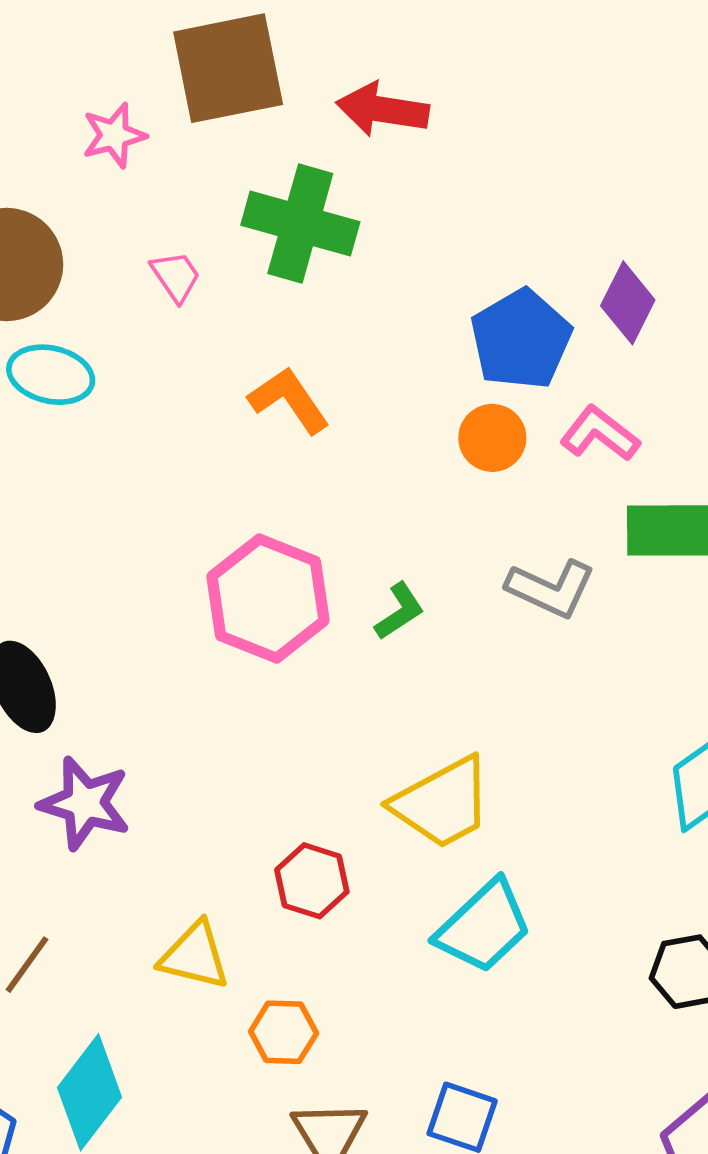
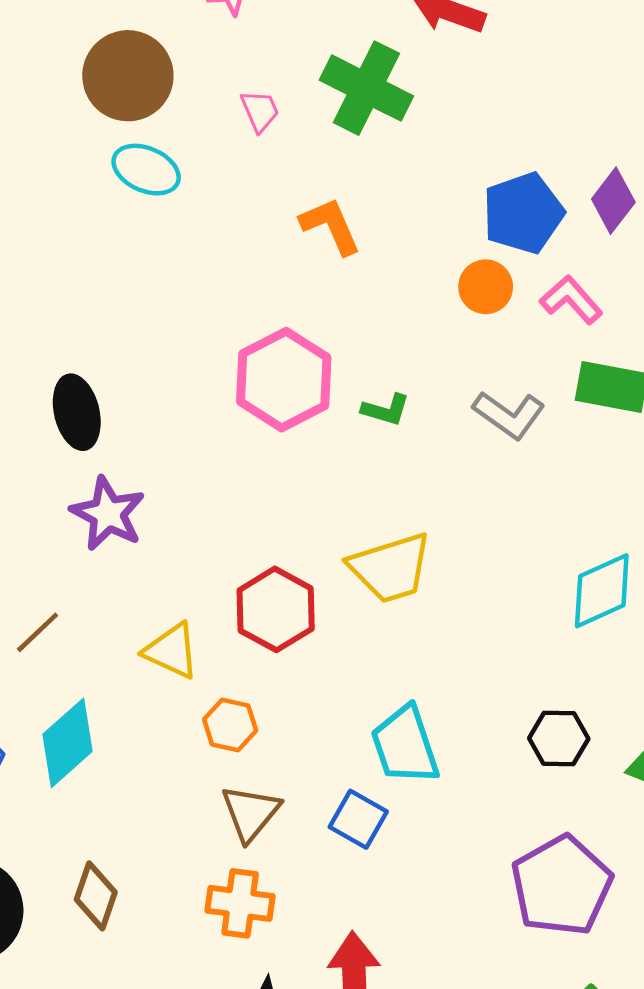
green L-shape: (399, 611) -> (386, 410), turned 39
red hexagon: (312, 881) -> (276, 609), size x1.4
cyan trapezoid: (484, 926) -> (405, 745), moved, turned 104

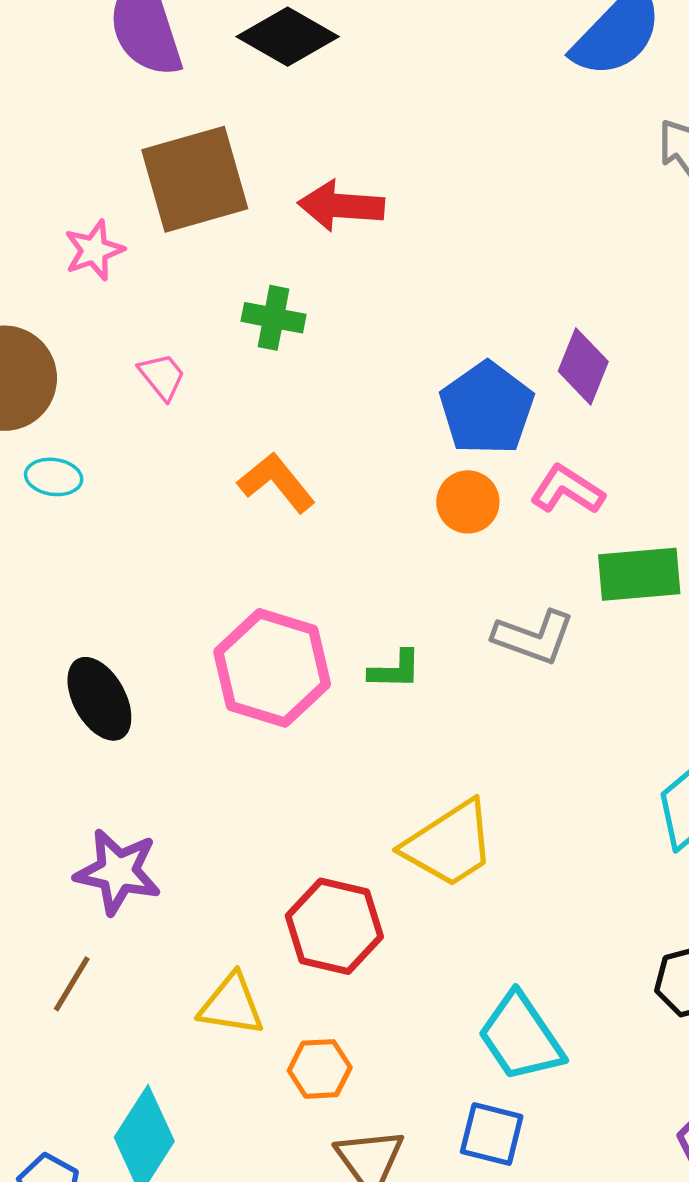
green cross: (366, 88) -> (274, 318), size x0.6
cyan ellipse: (146, 170) -> (54, 477), size x0.7
black ellipse: (77, 412) -> (99, 699), moved
brown line: (38, 632) -> (72, 984), moved

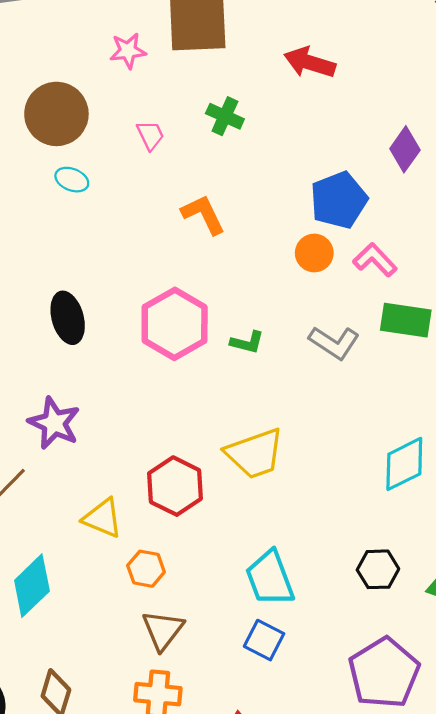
red arrow: (341, 206) -> (310, 63), moved
purple diamond: (583, 366) -> (405, 149), moved
blue square: (492, 1134) -> (264, 640), moved

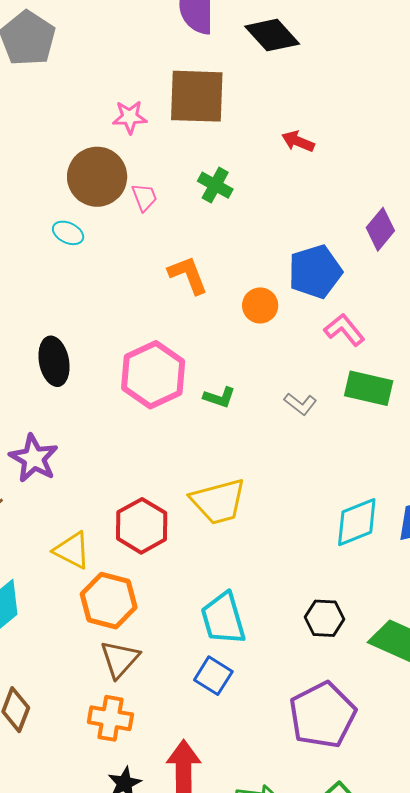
red arrow: (310, 63) -> (298, 141), size x0.7
brown circle: (56, 114) -> (97, 177), moved
orange circle: (314, 253) -> (260, 305), moved
gray L-shape: (334, 343) -> (300, 404), size x0.7
orange hexagon: (146, 569) -> (109, 601), size x1.6

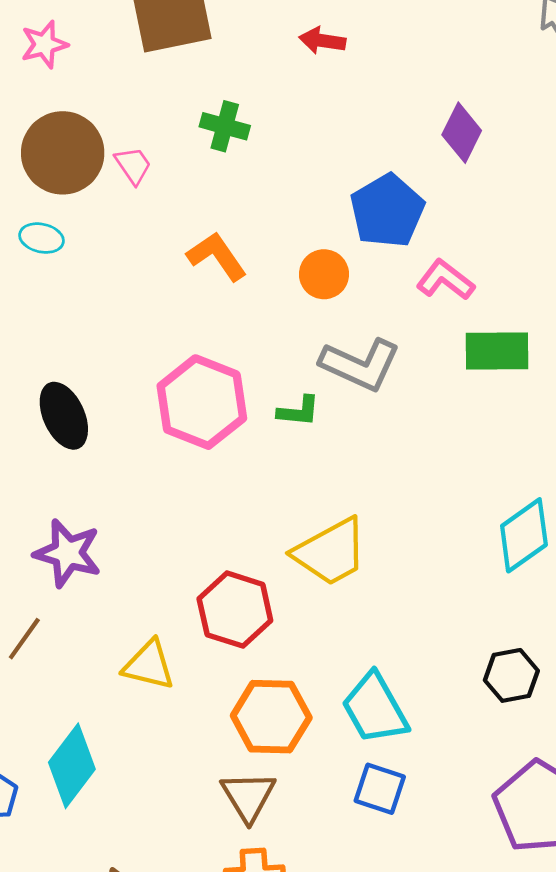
pink star: (130, 117) -> (44, 44), moved
gray L-shape: (300, 404) -> (360, 365), moved, size x1.8
orange hexagon: (109, 601) -> (271, 717), moved

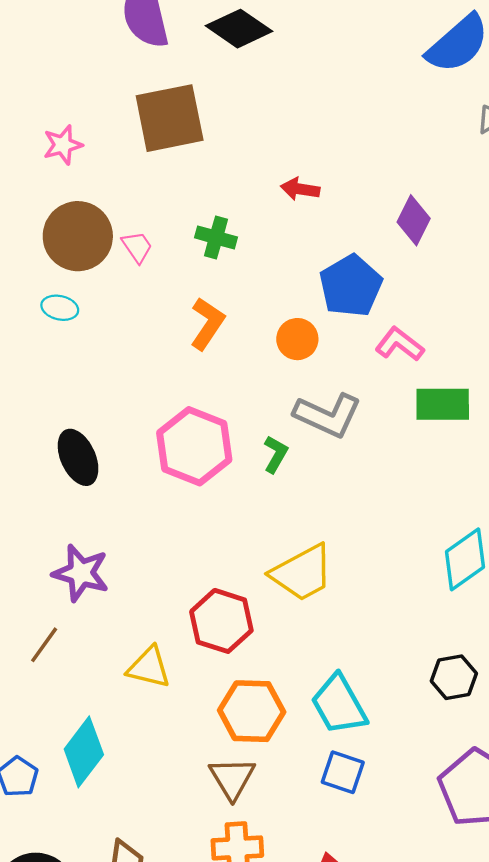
red arrow: (322, 41) -> (300, 189), moved
green cross: (225, 126) -> (216, 237), moved
orange L-shape: (217, 256) -> (207, 324), turned 68
green L-shape: (299, 411) -> (276, 454), turned -66

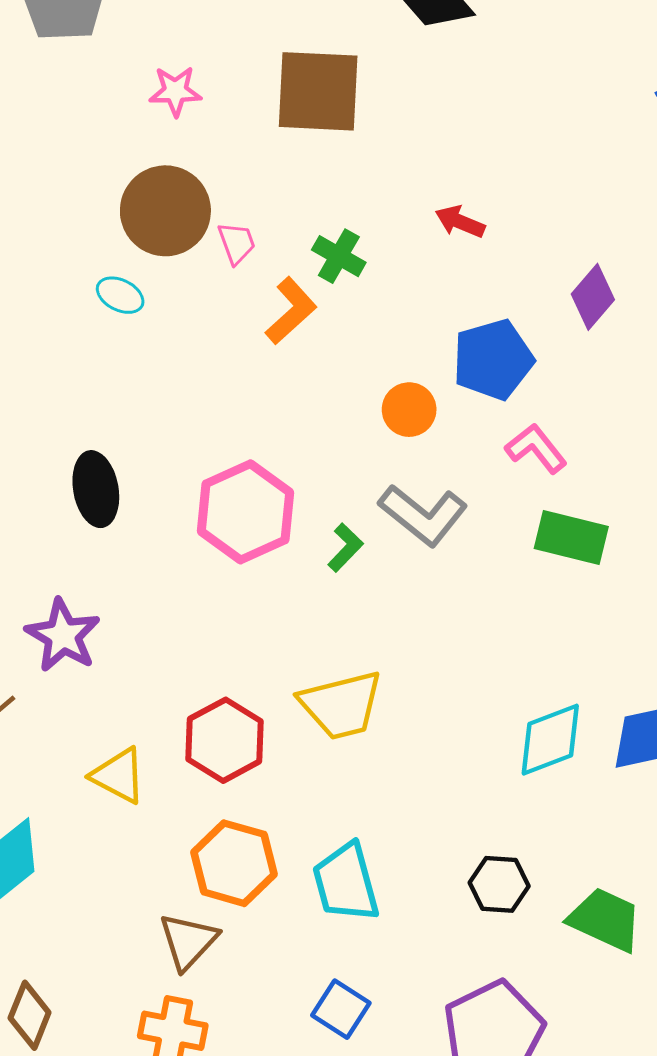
orange L-shape: (207, 324) -> (291, 311), moved
blue square: (343, 772) -> (341, 1009), moved

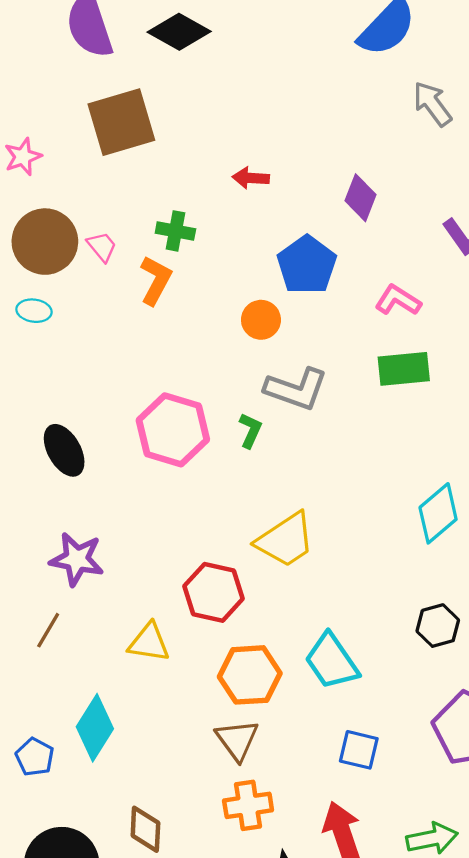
pink L-shape: (536, 448) -> (398, 300), moved

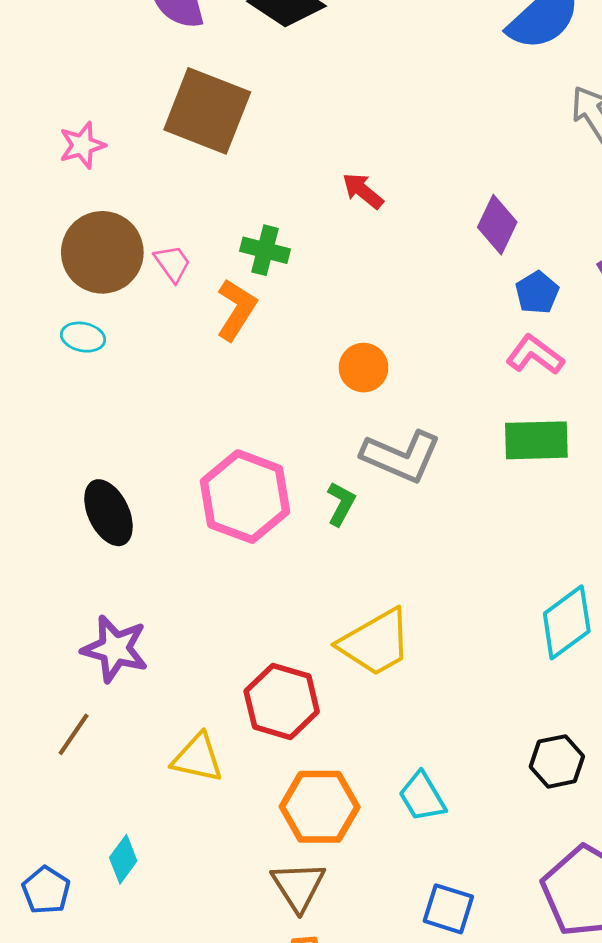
brown square: (121, 122) -> (207, 111), turned 34
red arrow: (251, 178) -> (363, 191), turned 32
blue pentagon: (307, 265) -> (537, 293), moved, size x0.6
cyan trapezoid: (332, 661) -> (422, 797), size x0.7
cyan diamond: (95, 728) -> (123, 859), size x0.6

